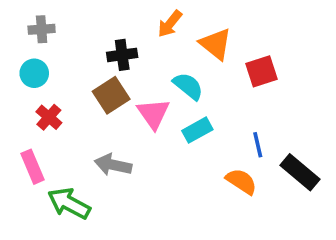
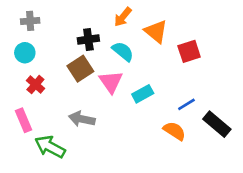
cyan semicircle: (188, 86) -> (123, 51), moved
blue line: (258, 145) -> (186, 104), turned 72

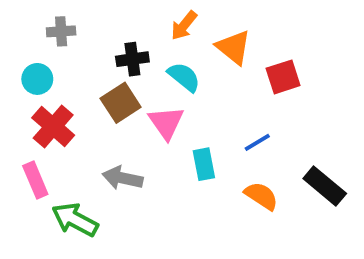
gray cross: (30, 21) -> (61, 31), moved
red cross: (35, 85) -> (53, 127), size x1.5
cyan rectangle: (143, 94) -> (204, 164), moved, turned -72
blue line: (186, 104) -> (257, 142), moved

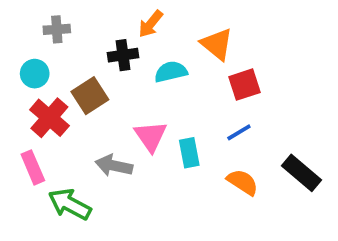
orange arrow: (184, 25) -> (151, 24), moved
cyan semicircle: (184, 77) -> (171, 72), turned -52
red square: (283, 77) -> (244, 85), moved
brown square: (121, 103) -> (90, 96), moved
pink triangle: (166, 123) -> (151, 136), moved

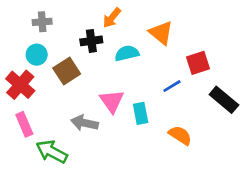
cyan circle: (35, 74) -> (37, 55), moved
red square: (244, 85) -> (198, 63), moved
red cross: (49, 118) -> (20, 85), moved
blue line: (239, 132) -> (172, 86), moved
black rectangle: (301, 173) -> (224, 100), moved

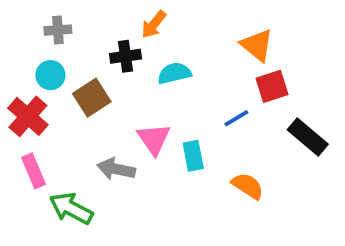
orange triangle: (161, 33) -> (257, 45), moved

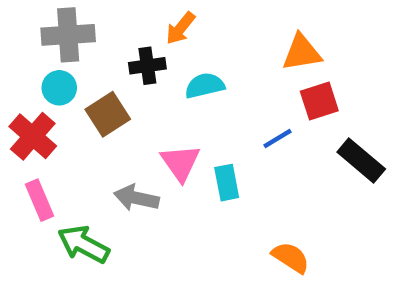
gray cross: (58, 30) -> (68, 35), size x1.6
orange triangle: (257, 45) -> (302, 53), turned -48
orange semicircle: (248, 186) -> (291, 257), moved

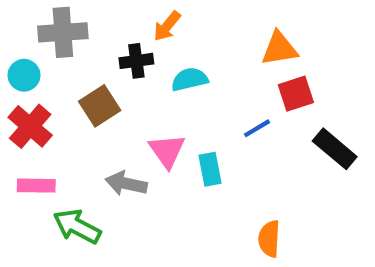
cyan circle: (59, 88) -> (24, 75), moved
pink rectangle: (39, 200) -> (36, 186), turned -66
orange semicircle: (291, 257) -> (269, 239), turned -120

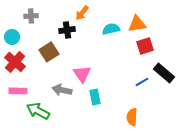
gray cross: (63, 32) -> (31, 16), size x0.6
cyan semicircle: (190, 79) -> (111, 29), moved
blue line: (257, 128) -> (142, 82), moved
cyan rectangle: (210, 169) -> (95, 97), moved

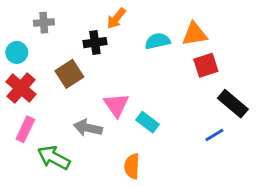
blue line: (142, 82) -> (214, 135), moved
pink rectangle: (18, 91) -> (25, 129), turned -66
cyan rectangle: (95, 97) -> (148, 122), moved, turned -42
orange semicircle: (132, 117) -> (132, 166), moved

